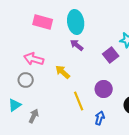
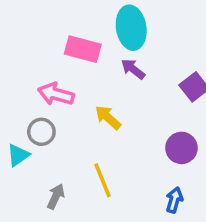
pink rectangle: (43, 22) -> (83, 49), moved
yellow line: (79, 101) -> (102, 180), moved
cyan triangle: (15, 105) -> (18, 155), moved

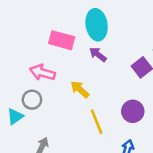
yellow line: (102, 180) -> (97, 122), moved

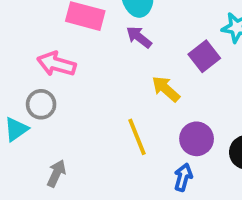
yellow arrow: (80, 89) -> (166, 89), moved
purple circle: (133, 111) -> (197, 139), moved

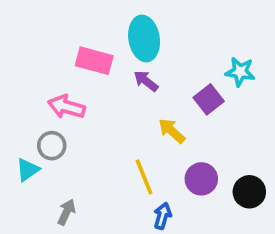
blue arrow: (183, 177) -> (163, 216), moved

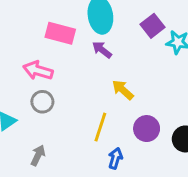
purple square: (209, 99) -> (153, 26), moved
gray circle: (52, 146) -> (42, 102), moved
yellow line: (144, 177) -> (100, 127), turned 40

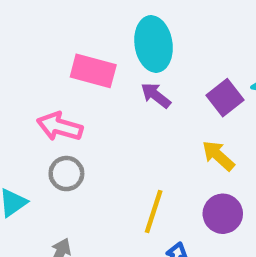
purple square: (153, 26) -> (225, 98), moved
yellow arrow: (123, 90) -> (218, 156), moved

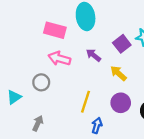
purple arrow: (156, 95) -> (93, 55), moved
pink arrow: (60, 127) -> (59, 59), moved

